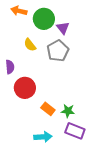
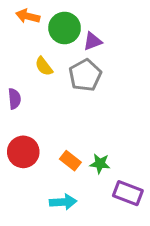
purple triangle: (63, 28) -> (93, 41), turned 48
red circle: (25, 88) -> (23, 152), moved
purple rectangle: (75, 131) -> (128, 193), moved

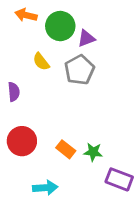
cyan arrow: (63, 202) -> (45, 188), moved

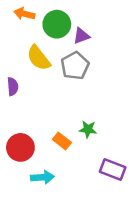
yellow semicircle: (41, 62) -> (39, 58), size x1.5
red circle: (22, 141) -> (20, 147), moved
green star: (93, 152) -> (88, 129), moved

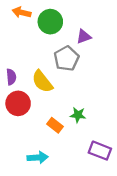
purple triangle: (81, 36) -> (84, 37), moved
yellow semicircle: (39, 58) -> (42, 81), moved
red circle: (20, 147) -> (18, 103), moved

